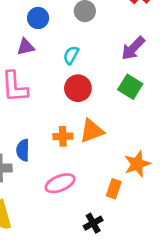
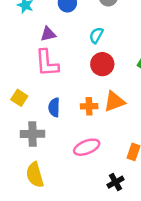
purple triangle: (26, 47) -> (48, 34), moved
blue semicircle: (23, 150) -> (54, 107), moved

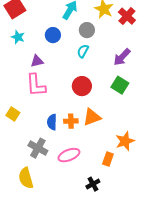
cyan semicircle: (96, 35) -> (83, 51), moved
blue semicircle: (54, 107) -> (52, 122), moved
gray cross: (32, 134) -> (38, 148), moved, turned 30

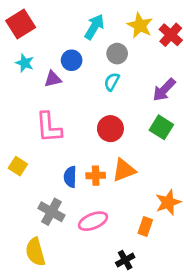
purple triangle: (37, 61) -> (53, 79), moved

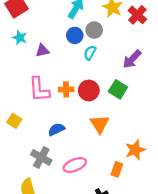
blue circle: (72, 60) -> (75, 35), moved
green square: (161, 127) -> (118, 89), moved
orange triangle: (124, 170) -> (100, 124), turned -42
orange cross: (96, 176) -> (66, 89), moved
blue semicircle: (70, 177) -> (56, 129), turned 63

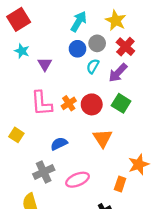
red cross: (137, 15) -> (125, 47), moved
purple triangle: (42, 51) -> (45, 64), turned -48
purple arrow: (132, 59) -> (118, 73), moved
orange cross: (66, 89) -> (69, 103), turned -32
gray cross: (41, 157) -> (44, 172), turned 36

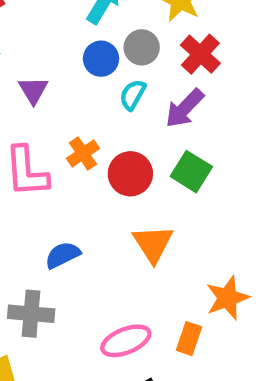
orange cross: (69, 103) -> (83, 153), moved
gray cross: (44, 172) -> (31, 314), turned 30
pink ellipse: (77, 180) -> (126, 341), moved

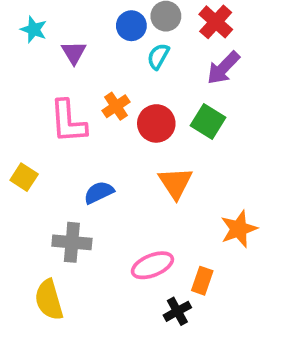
purple arrow: (185, 108) -> (223, 68), moved
orange rectangle: (189, 339) -> (202, 281), moved

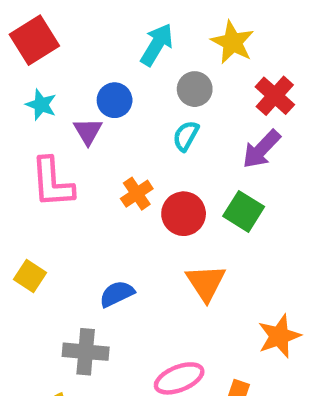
red cross: (216, 22) -> (275, 96), moved
blue circle: (131, 26) -> (115, 100), moved
pink L-shape: (68, 122) -> (52, 183), moved

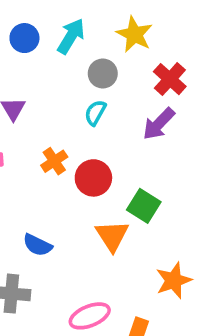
blue circle: (115, 100) -> (24, 38), moved
green square: (244, 211) -> (144, 206), moved
blue semicircle: (117, 294) -> (37, 245), turned -128

